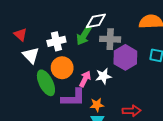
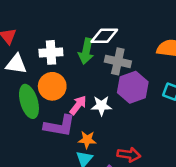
green arrow: (84, 36) -> (86, 51), turned -30
white triangle: (31, 55) -> (16, 64), turned -48

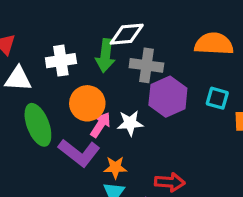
orange circle: (52, 86) -> (87, 103), moved
purple L-shape: (60, 126) -> (79, 153), turned 32

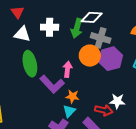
orange circle: (87, 103) -> (90, 56), moved
white star: (130, 123) -> (117, 101), moved
pink arrow: (100, 125) -> (67, 69), turned -35

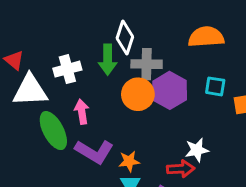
white diamond: (92, 17) -> (125, 38), turned -60
white triangle: (22, 34) -> (30, 90), size x1.4
pink arrow: (67, 69) -> (82, 112), moved

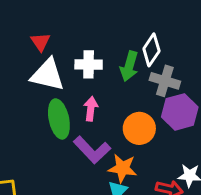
orange circle: (138, 94) -> (139, 128), moved
orange star: (129, 161) -> (123, 168), size x1.4

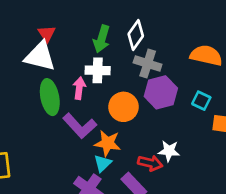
red triangle: (41, 42) -> (47, 34), moved
white cross: (89, 64) -> (98, 70), moved
green arrow: (129, 66) -> (102, 39), moved

